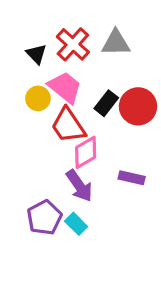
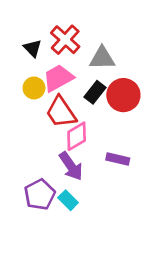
gray triangle: (116, 43) -> (102, 58), moved
pink trapezoid: (65, 87) -> (58, 78), turned -68

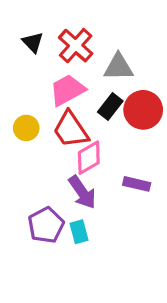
black triangle: (33, 48) -> (33, 42), moved
yellow circle: (34, 88) -> (26, 128), moved
cyan rectangle: (68, 200) -> (79, 232), turned 30

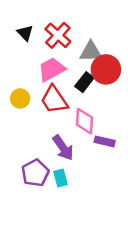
red circle: (143, 110) -> (106, 69), moved
pink diamond: (89, 158) -> (84, 121), moved, turned -56

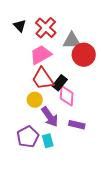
black rectangle: (84, 82) -> (60, 83), moved
yellow circle: (20, 98) -> (35, 100), moved
purple rectangle: (105, 141) -> (77, 125), moved

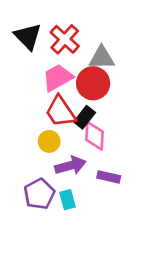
black triangle: (20, 26) -> (28, 36), size x1.5
red circle: (84, 55) -> (93, 83), moved
purple arrow: (50, 117) -> (70, 166), turned -70

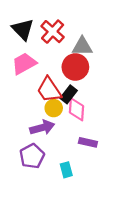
pink trapezoid: (58, 78) -> (24, 64), moved
yellow circle: (49, 141) -> (54, 108), moved
purple arrow: (70, 166) -> (42, 128), moved
cyan rectangle: (68, 200) -> (66, 170), moved

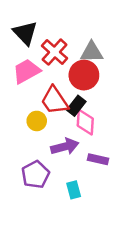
red cross: (53, 32) -> (55, 52), moved
yellow circle: (54, 108) -> (37, 121), moved
purple arrow: (42, 128) -> (65, 146), moved

